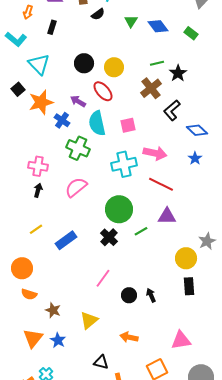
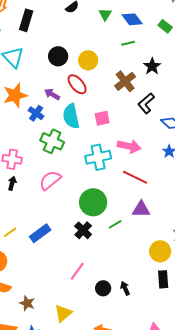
black rectangle: (52, 27) -> (26, 20), size x1.5
green line: (157, 63) -> (128, 43), moved
yellow line: (36, 229) -> (10, 232), moved

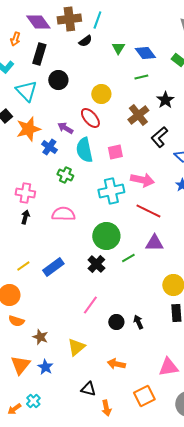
black circle: (58, 56) -> (58, 80), moved
green cross: (52, 141) -> (65, 175), size x0.7
pink semicircle: (50, 180) -> (63, 214), turned 40

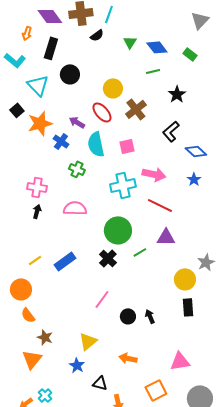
brown cross: (138, 115) -> (136, 109), moved
orange semicircle: (16, 321) -> (28, 315), turned 35
brown star: (40, 337) -> (45, 337), moved
blue star: (45, 367) -> (77, 365), moved

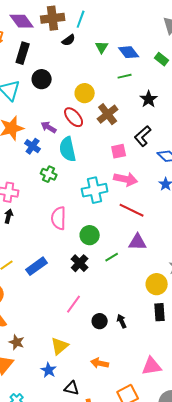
pink square: (127, 146) -> (119, 151), moved
pink semicircle: (75, 208) -> (59, 218), moved, turned -90
green circle: (118, 230) -> (90, 235), size x0.7

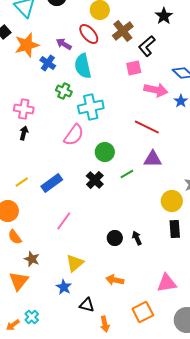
black L-shape: (143, 136) -> (147, 46), moved
pink arrow: (126, 179) -> (156, 90), moved
cyan cross: (95, 190) -> (91, 107), moved
pink semicircle: (59, 218) -> (74, 135), turned -145
pink line: (74, 304) -> (64, 221), moved

